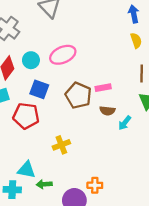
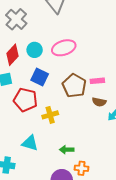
yellow cross: (61, 145) -> (50, 115), moved
cyan triangle: (26, 170) -> (30, 143), moved
green arrow: (44, 184) -> (67, 150), moved

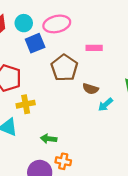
blue square: (40, 77) -> (35, 43), moved, turned 36
pink rectangle: (97, 81) -> (94, 48), moved
yellow cross: (50, 115) -> (26, 104), moved

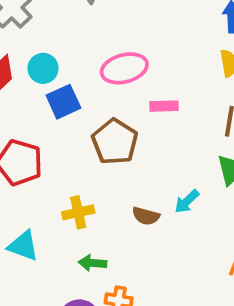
pink ellipse: (57, 24) -> (124, 68), moved
brown semicircle: (90, 89) -> (146, 216), moved
yellow cross: (26, 104) -> (78, 212), moved

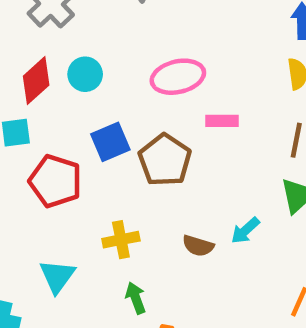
blue square: (63, 102) -> (110, 142), moved
cyan triangle: (23, 246) -> (57, 276), turned 44
green arrow: (92, 263) -> (136, 298), turned 64

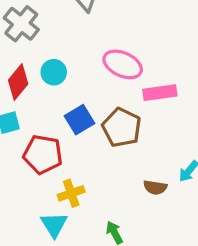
pink ellipse: (178, 77) -> (123, 64), turned 45
pink rectangle: (222, 121) -> (160, 93), size x1.4
yellow cross: (121, 240) -> (71, 193), moved

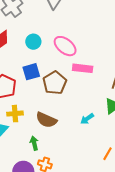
cyan circle: (54, 72) -> (33, 42), moved
brown semicircle: (155, 187) -> (46, 120), moved, size x1.5

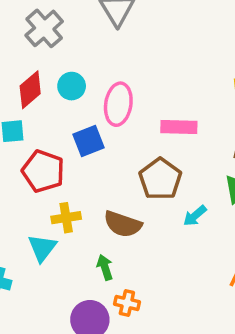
cyan circle: (33, 42) -> (72, 86), moved
pink ellipse: (65, 46) -> (118, 104), moved, turned 65
brown pentagon: (55, 83) -> (160, 179), moved

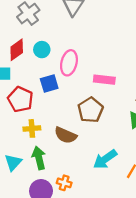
cyan arrow: (195, 216) -> (105, 159), moved, size x1.6
cyan triangle: (42, 248) -> (13, 162), moved
green arrow: (105, 267) -> (39, 158), moved, size x1.5

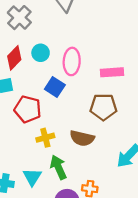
blue square: (49, 83) -> (55, 87), turned -30
brown pentagon: (90, 110) -> (103, 107), turned -30

